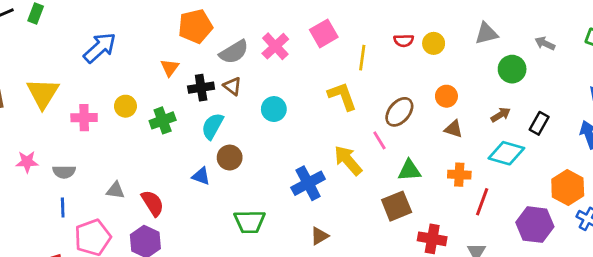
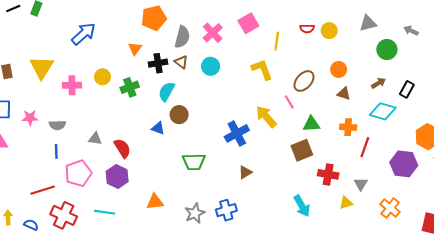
gray semicircle: (234, 52) -> (182, 37), turned -45
cyan circle: (274, 109) -> (211, 66), moved

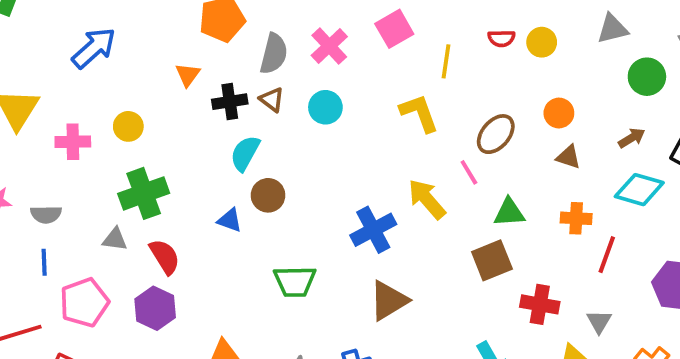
green cross: (130, 87) -> (144, 193), moved, size x1.4
brown triangle: (245, 172) -> (389, 301), size x1.6

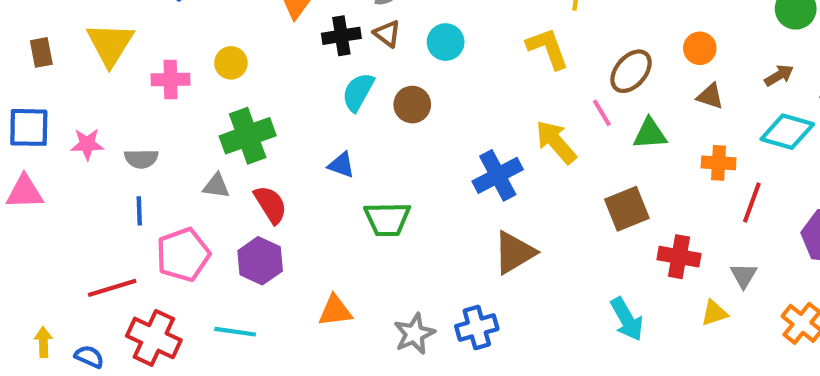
brown circle: (268, 195) -> (412, 105), moved
green triangle: (509, 213) -> (650, 134), moved
green trapezoid: (295, 281) -> (387, 219), moved

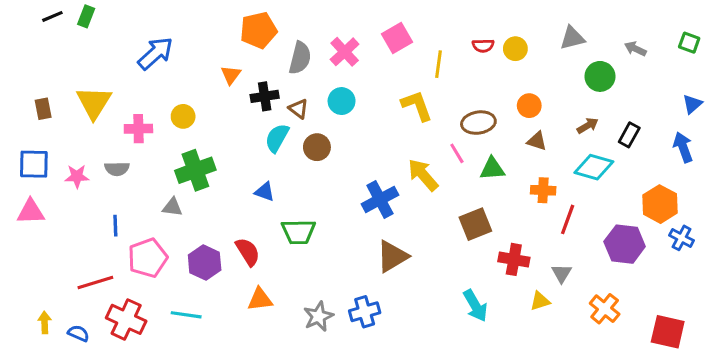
brown triangle: (387, 34) -> (298, 109), moved
brown ellipse: (631, 71) -> (478, 123), turned 40
gray semicircle: (141, 159) -> (117, 169), moved
red semicircle: (271, 205) -> (248, 252), moved

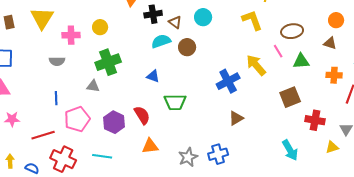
orange circle: (529, 106) -> (336, 20), moved
cyan semicircle: (277, 138) -> (161, 41), turned 42
pink star: (77, 176) -> (12, 119), moved
brown triangle: (392, 256) -> (236, 118), size x0.7

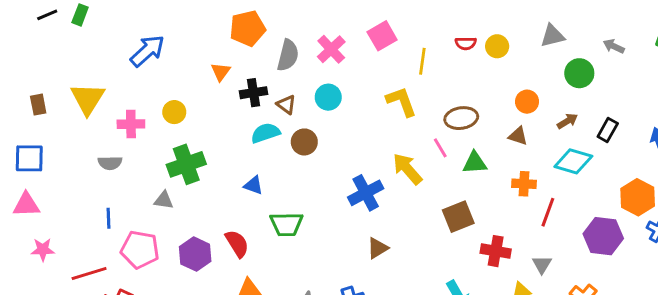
pink pentagon: (77, 119) -> (140, 250), turned 30

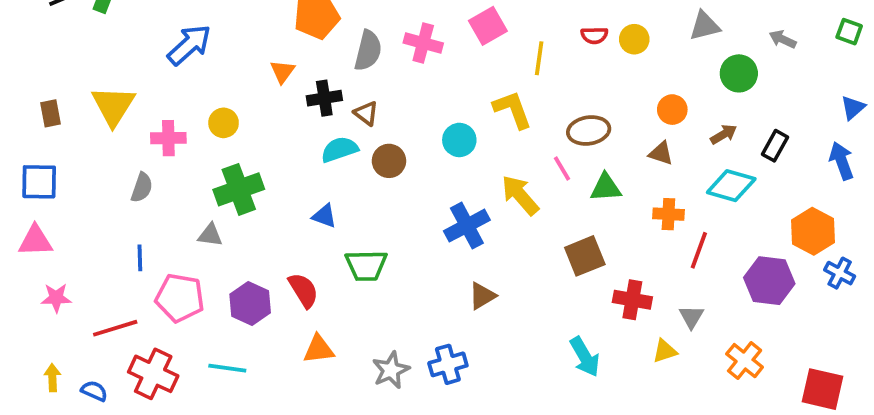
pink cross: (331, 49) -> (423, 43), turned -32
cyan circle: (328, 97) -> (459, 140), moved
gray semicircle: (110, 163) -> (142, 188), turned -70

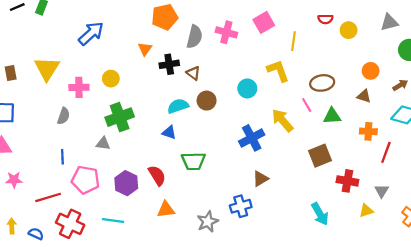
red semicircle: (594, 35) -> (325, 19), moved
cyan semicircle: (340, 149) -> (178, 106), moved
blue cross: (448, 364) -> (241, 206), moved

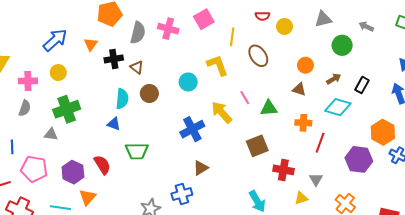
blue arrow: (91, 33) -> (55, 40), moved
brown ellipse: (322, 83) -> (258, 56), moved, turned 65
cyan semicircle: (178, 106) -> (122, 99), turned 114
gray semicircle: (63, 116) -> (25, 108), moved
orange triangle: (166, 210) -> (88, 197), moved, turned -42

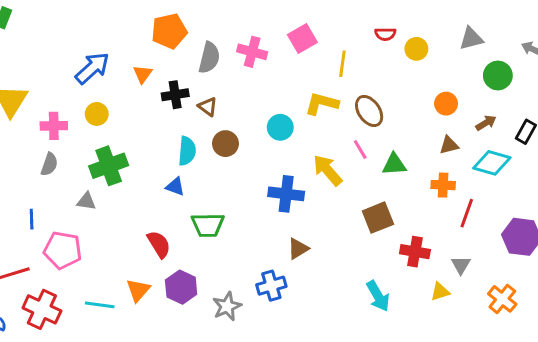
brown ellipse: (258, 56) -> (369, 111), moved
yellow L-shape: (217, 65) -> (322, 104), turned -55
brown triangle: (299, 89) -> (449, 145), moved, turned -32
blue cross: (192, 129) -> (286, 194), turned 35
purple hexagon: (73, 172) -> (181, 287), moved

